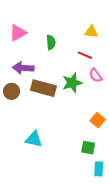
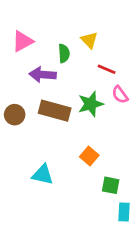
yellow triangle: (91, 32) -> (89, 40), moved, turned 40
purple arrow: (23, 68) -> (43, 75), moved
orange square: (98, 120) -> (89, 156), moved

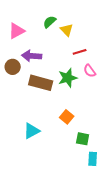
green semicircle: (64, 53) -> (50, 22), moved, turned -128
red line: (107, 69) -> (80, 52), turned -40
brown circle: (15, 115) -> (13, 67), moved
cyan triangle: (43, 175) -> (32, 131), turned -42

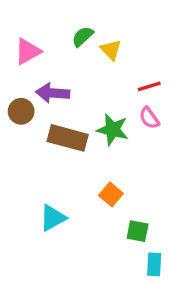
red line: (80, 52) -> (149, 86), moved
green star: (68, 78) -> (113, 130), turned 30

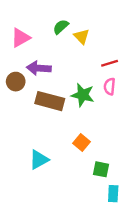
pink semicircle: (149, 118) -> (110, 86), turned 42

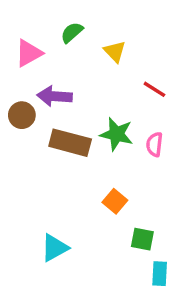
green semicircle: (61, 27) -> (72, 33), moved
red line: (110, 63) -> (154, 89), turned 49
pink semicircle: (110, 86) -> (154, 144), moved
cyan triangle: (39, 160) -> (55, 248), moved

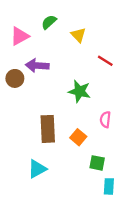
brown rectangle: (70, 143) -> (48, 129), moved, turned 72
pink semicircle: (154, 144) -> (105, 120), moved

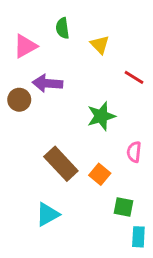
green semicircle: (49, 22) -> (62, 28), turned -56
green star: (79, 91) -> (101, 116), turned -30
brown rectangle: (48, 129) -> (61, 164), turned -40

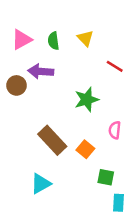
green semicircle: (62, 28) -> (53, 41), moved

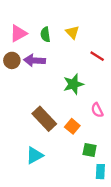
brown circle: (17, 85) -> (12, 60), moved
pink semicircle: (115, 130) -> (97, 110), turned -32

